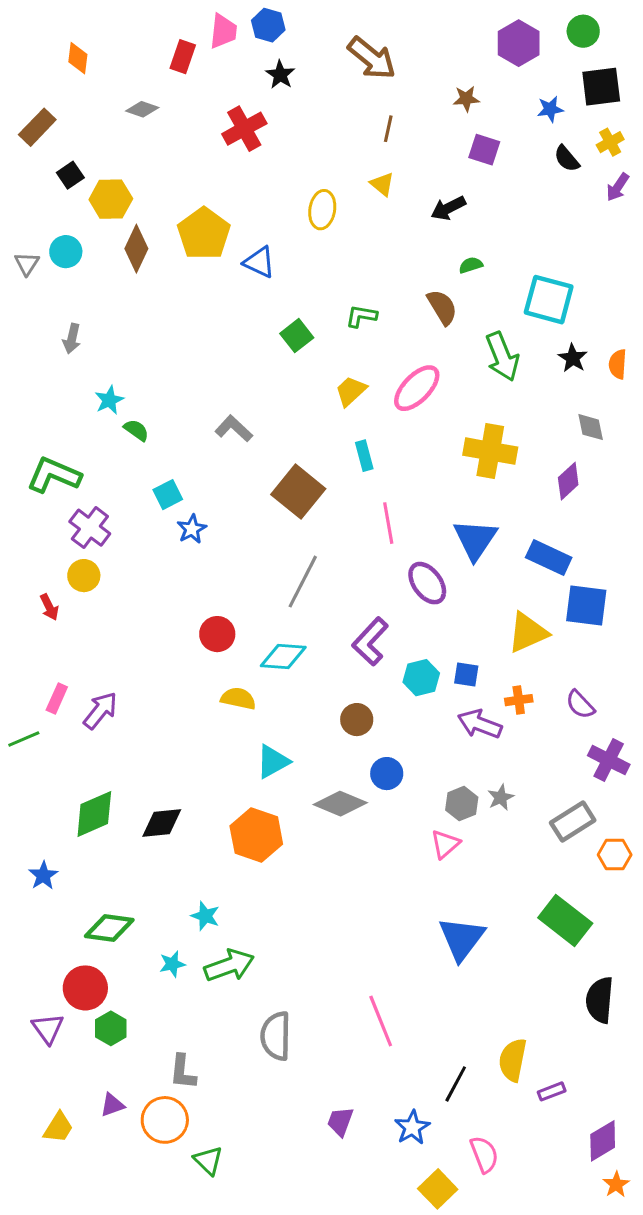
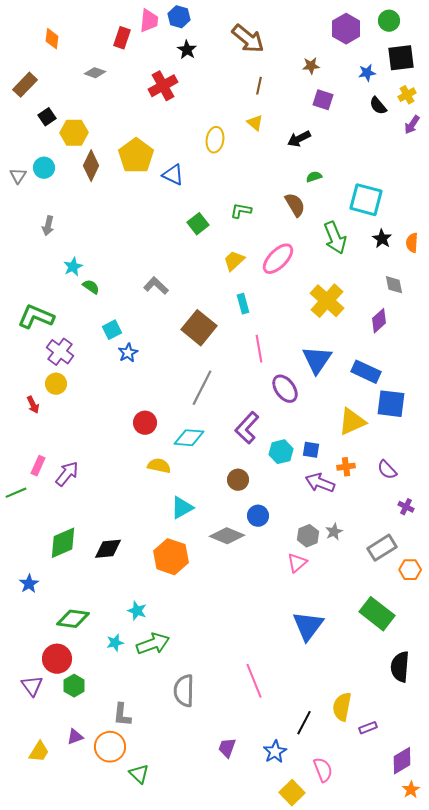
yellow cross: (490, 451) -> (327, 301), turned 32
purple cross: (609, 760) -> (406, 507), size x0.6

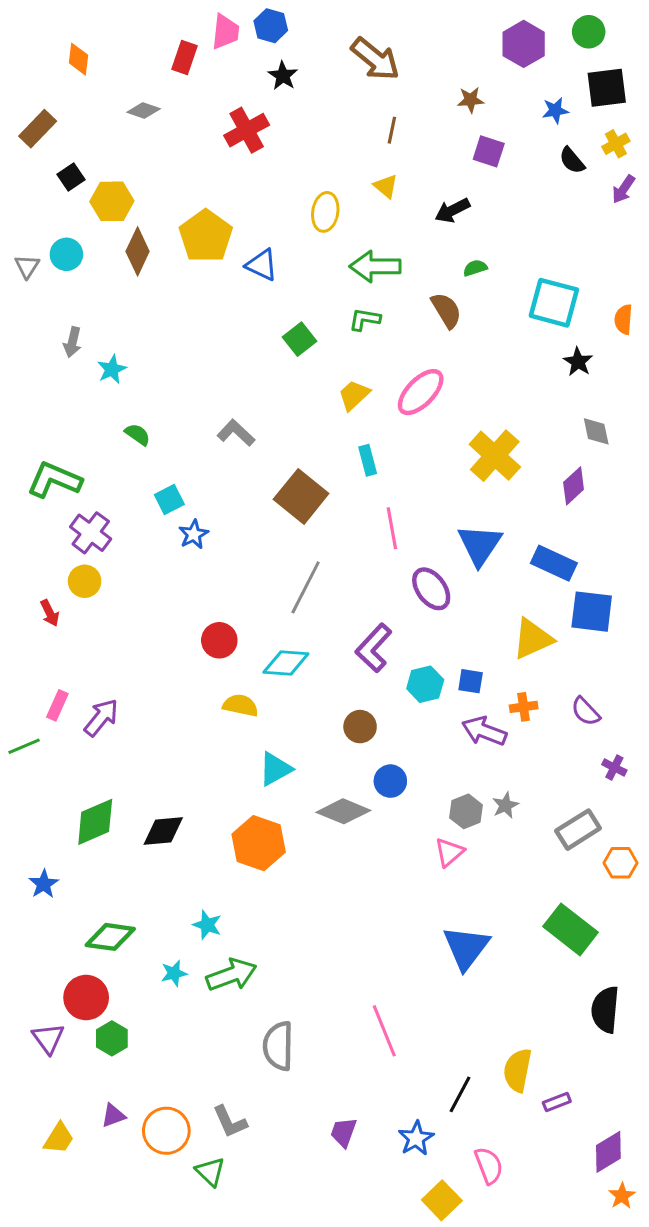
green arrow: (335, 238) -> (375, 266), moved, turned 112
orange semicircle: (412, 243) -> (623, 319), moved
cyan star: (73, 267) -> (112, 369), moved
gray L-shape: (122, 715) -> (230, 1122), moved, turned -30

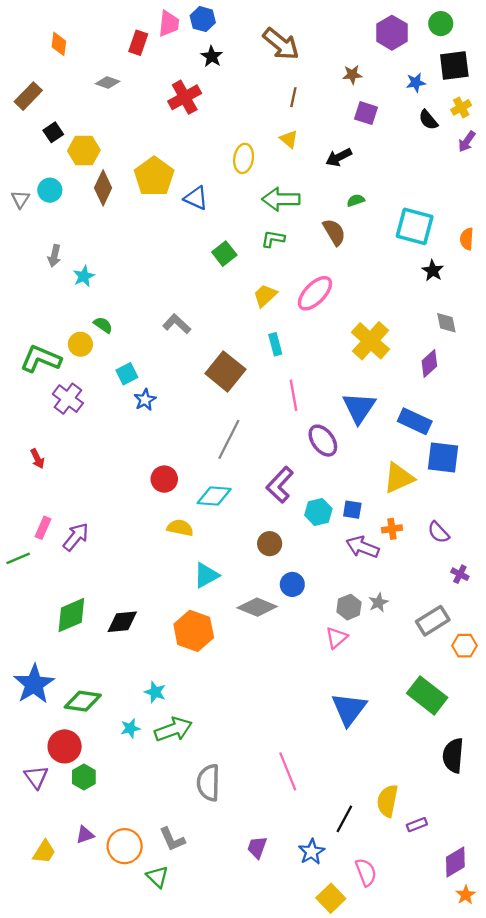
yellow circle: (85, 581) -> (80, 344), moved
blue star: (44, 884) -> (34, 684), moved, size x1.8

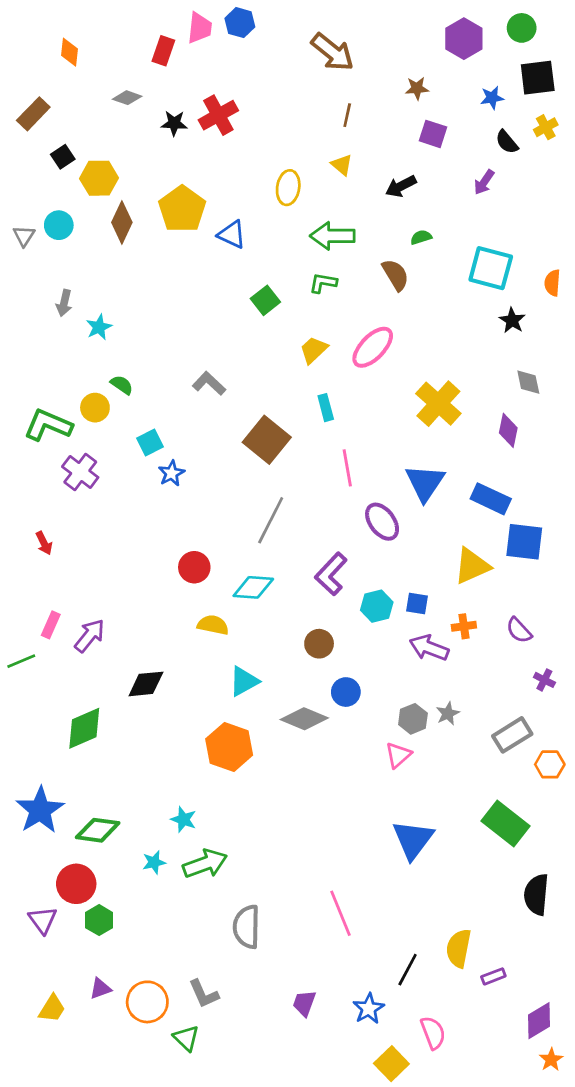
black star: (212, 56) -> (174, 123), moved, turned -30
purple arrow: (467, 141) -> (484, 182), moved
purple diamond: (429, 363) -> (508, 430), turned -36
black diamond: (122, 622) -> (146, 684), moved

